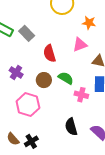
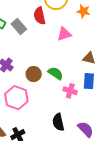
orange star: (89, 23) -> (83, 11), moved
pink triangle: (80, 45) -> (64, 34), moved
red semicircle: (50, 53) -> (40, 16), moved

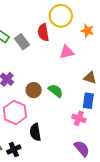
pink cross: (70, 91) -> (79, 118), moved
black semicircle: (58, 122) -> (35, 132), moved

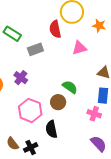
gray rectangle: (22, 42) -> (35, 49), moved, turned -70
brown circle: (34, 90) -> (58, 102), moved

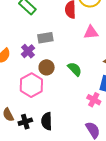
gray rectangle: (35, 49) -> (45, 38), moved
brown circle: (58, 102) -> (47, 67), moved
black semicircle: (51, 129) -> (47, 121), moved

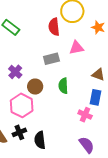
gray rectangle: (45, 38) -> (51, 59), moved
green semicircle: (75, 69) -> (63, 86), turned -133
black cross: (25, 122) -> (19, 132), moved

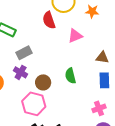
gray rectangle: (51, 59) -> (24, 53), moved
pink cross: (85, 115) -> (99, 108), moved, turned -32

